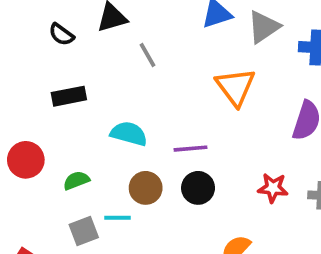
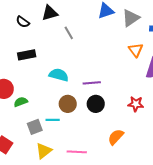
orange triangle: (235, 87) -> (136, 50), moved, size x0.7
green semicircle: (76, 180) -> (21, 102), moved

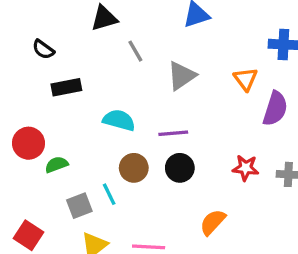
gray triangle: (131, 18) -> (181, 76), moved
black semicircle: (23, 22) -> (43, 49), moved
cyan line: (53, 120) -> (109, 194), turned 64

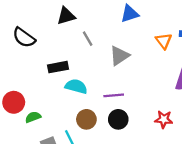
black semicircle: (43, 49) -> (24, 38), size x1.5
orange triangle: (246, 79) -> (164, 41), moved
black rectangle: (66, 87) -> (58, 67), moved

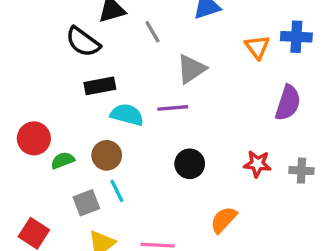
black semicircle: (24, 38) -> (83, 42), moved
gray line: (88, 39) -> (152, 32), moved
purple line: (114, 95) -> (173, 108), moved
brown circle: (86, 119) -> (107, 155), moved

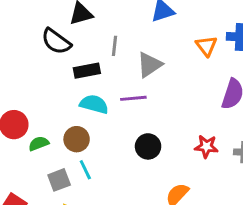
gray line: (152, 32) -> (114, 46), moved, turned 36
black rectangle: (100, 86) -> (87, 71), moved

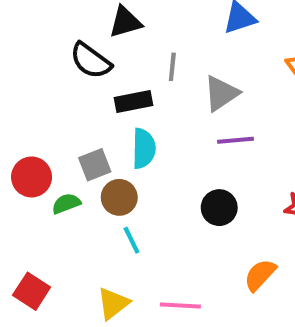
purple line: (133, 98) -> (236, 140), moved
cyan semicircle: (94, 104) -> (144, 148), turned 76
gray square: (59, 180) -> (95, 165), moved

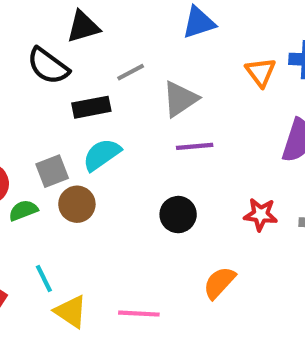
gray line: (172, 67) -> (131, 72), turned 56
cyan semicircle: (144, 148) -> (102, 155), turned -126
cyan line: (131, 240) -> (44, 279), moved
yellow triangle: (113, 303) -> (71, 312), turned -48

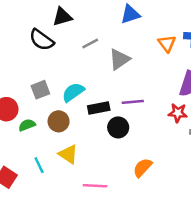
black rectangle: (91, 107) -> (99, 108), moved
purple line: (195, 146) -> (133, 102), moved
gray square: (52, 171) -> (40, 90), moved
red star: (261, 215) -> (178, 113), moved
yellow triangle: (71, 312) -> (68, 154), moved

